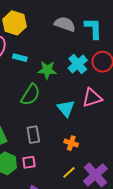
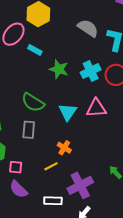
green semicircle: (30, 95) -> (33, 102), moved, turned 75
pink square: (29, 162) -> (16, 167), moved
yellow line: (69, 172) -> (51, 166), moved

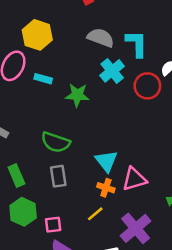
cyan cross: (91, 71) -> (112, 71), moved
pink triangle: (96, 108) -> (134, 179), moved
cyan triangle: (68, 112) -> (106, 161), moved

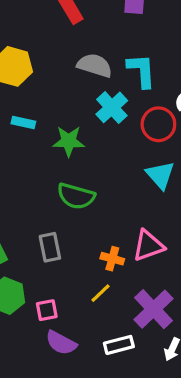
green semicircle: (56, 142) -> (76, 196), moved
cyan triangle: (106, 161) -> (160, 175), moved

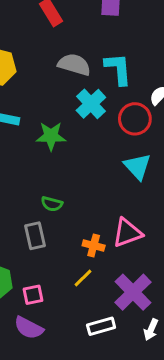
green semicircle: (76, 196) -> (52, 204), moved, size x0.6
purple semicircle: (61, 343) -> (29, 328), moved

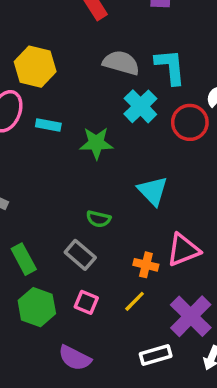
cyan triangle: (137, 166) -> (153, 191), moved
gray rectangle: (35, 236) -> (80, 255), turned -36
pink square: (33, 295) -> (86, 302), moved, turned 35

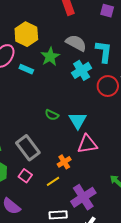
green star: (96, 143) -> (50, 57), moved, turned 30
green semicircle: (98, 219) -> (52, 115), moved
pink triangle: (183, 250) -> (87, 144), moved
gray rectangle: (80, 255) -> (28, 148), size x1.4
orange cross: (146, 265) -> (64, 162), turned 32

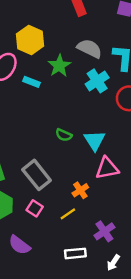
purple cross: (83, 197) -> (104, 231), size x0.7

